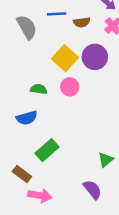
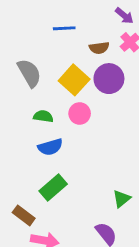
brown semicircle: (82, 22) -> (99, 48), moved
gray semicircle: (27, 27) -> (29, 73), moved
blue semicircle: (27, 118) -> (50, 147), moved

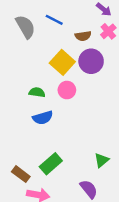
blue line: (64, 28) -> (54, 20), turned 30
gray semicircle: (29, 73) -> (25, 27), moved
green rectangle: (53, 188) -> (51, 164), moved

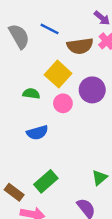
brown semicircle: (83, 36) -> (80, 46), size x1.5
purple circle: (91, 61) -> (92, 90), moved
green semicircle: (37, 92) -> (31, 94), moved

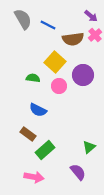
gray semicircle: (19, 36) -> (23, 19), moved
blue semicircle: (37, 133) -> (38, 110), turned 42
brown rectangle: (14, 192) -> (28, 134), moved

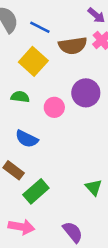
yellow square: (55, 62) -> (33, 61), moved
green triangle: (89, 147) -> (94, 187), turned -32
purple semicircle: (78, 172) -> (73, 232), moved

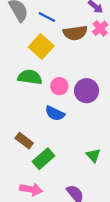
purple circle: (86, 93) -> (87, 91), moved
green semicircle: (20, 97) -> (30, 77), size x1.5
blue semicircle: (27, 139) -> (55, 113), moved

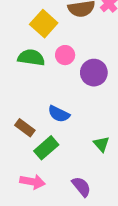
pink circle: (59, 86) -> (65, 55), moved
blue semicircle: (55, 113) -> (59, 114), moved

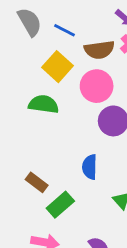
pink circle: (65, 55) -> (97, 86), moved, size x1.5
blue semicircle: (59, 114) -> (90, 167), moved, turned 65

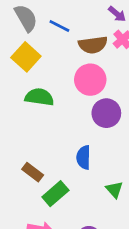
yellow square: (58, 67) -> (26, 57), moved

